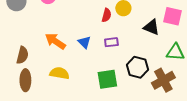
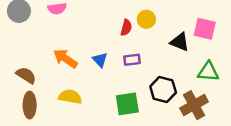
brown semicircle: (22, 55) -> (26, 75), turned -72

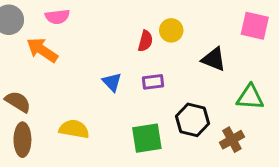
pink square: (205, 29) -> (255, 26), moved
orange arrow: (65, 59) -> (42, 50), moved
brown cross: (194, 105) -> (232, 140), size x0.7

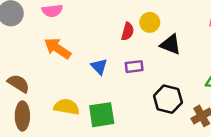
orange arrow: (42, 50) -> (57, 48), moved
black triangle: (214, 59) -> (171, 44), moved
green square: (147, 138) -> (102, 115), moved

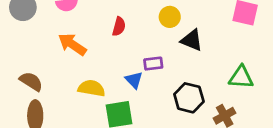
red semicircle: (128, 31) -> (119, 26), moved
blue triangle: (99, 67) -> (134, 80), moved
yellow semicircle: (67, 107) -> (91, 88), moved

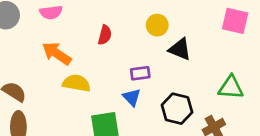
blue triangle: (134, 80) -> (132, 97), moved
yellow semicircle: (91, 88) -> (76, 83), moved

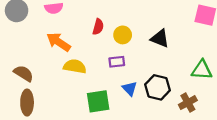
yellow circle: (157, 25) -> (123, 35), moved
purple rectangle: (140, 73) -> (117, 62), moved
blue triangle: (132, 97) -> (130, 89), moved

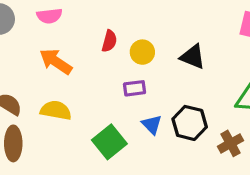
yellow semicircle: (75, 66) -> (56, 110), moved
green square: (98, 101) -> (109, 142), turned -30

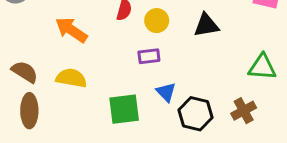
black triangle: (193, 57) -> (206, 25), turned -32
black hexagon: (190, 123) -> (196, 114), moved
green square: (109, 142) -> (124, 109), turned 32

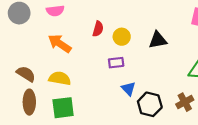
green square: (124, 109) -> (63, 108), moved

